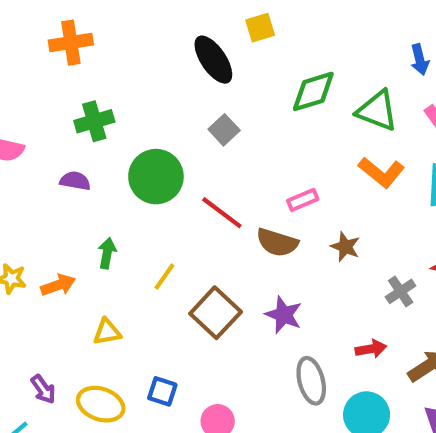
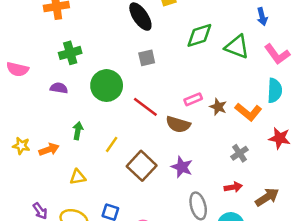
gray square: (224, 130) -> (147, 58), turned 30
orange L-shape: (381, 172) -> (248, 112), moved
brown star: (345, 247) -> (218, 107), moved
gray cross: (401, 291) -> (240, 153), moved

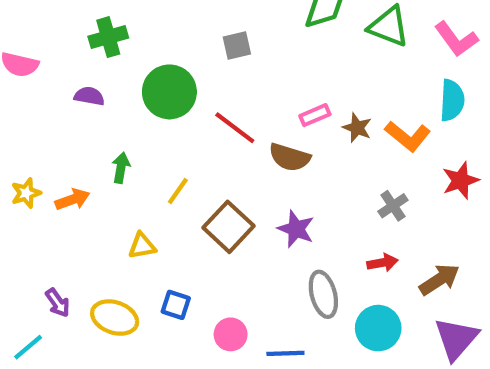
red star: (280, 138) -> (460, 180), turned -30
yellow star: (21, 146) -> (26, 193), turned -30
yellow triangle: (78, 177) -> (142, 246), moved

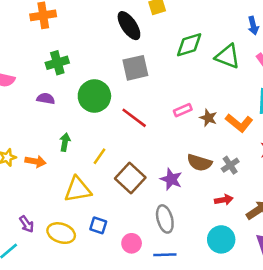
gray square: (237, 45) -> (135, 68), size x1.5
brown semicircle: (290, 157) -> (199, 163), moved
orange arrow: (72, 199) -> (36, 161), turned 30
yellow triangle: (142, 246) -> (78, 189), size x1.6
gray ellipse: (323, 294) -> (165, 219), moved

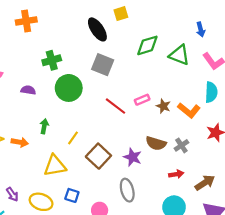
green cross: (57, 63) -> (52, 60), moved
gray square: (135, 68) -> (103, 65), turned 35
red line: (134, 118) -> (115, 106), moved

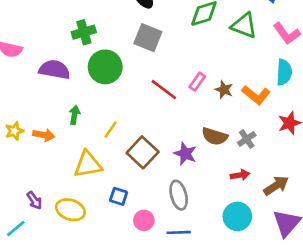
purple semicircle: (28, 90) -> (54, 70), size x1.6
pink rectangle: (142, 100) -> (197, 82), turned -32
blue square: (72, 195) -> (119, 196), moved

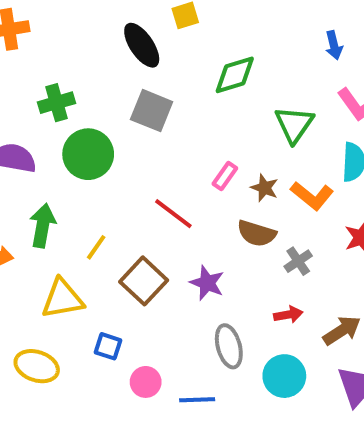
green triangle: (244, 26) -> (294, 124), moved, turned 44
red line: (164, 90) -> (173, 214), moved
green arrow: (74, 115) -> (43, 225), size x1.5
brown semicircle: (215, 136) -> (257, 233), moved
gray ellipse: (179, 195) -> (229, 346), moved

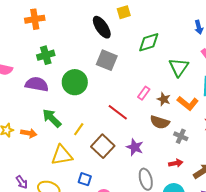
green cross: (56, 103) -> (46, 55), moved
green arrow: (43, 225) -> (52, 118), turned -55
gray cross: (298, 261) -> (181, 136), turned -32

